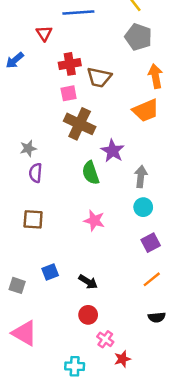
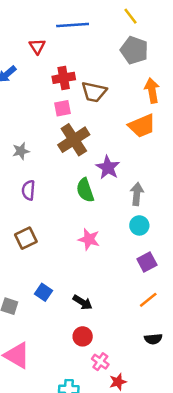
brown cross: (80, 124) -> (74, 140), turned 32
gray star: (28, 148) -> (21, 151), moved
brown square: (33, 219) -> (26, 238), turned -30
blue square: (50, 272) -> (44, 292), turned -35

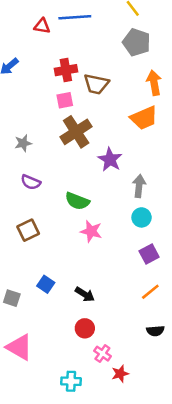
red triangle: (37, 46) -> (42, 26), moved, turned -48
purple semicircle: (28, 190) -> (31, 182), turned -72
green semicircle: (85, 190) -> (77, 201), moved, turned -50

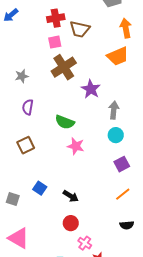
purple semicircle: (31, 182) -> (28, 107), turned 77

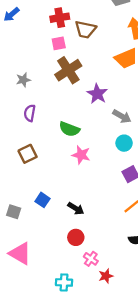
gray arrow: (114, 110) -> (122, 116), turned 114

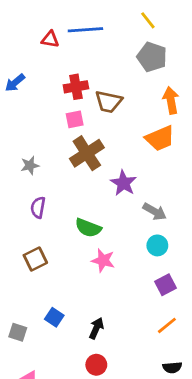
black arrow: (76, 208) -> (96, 328), turned -98

